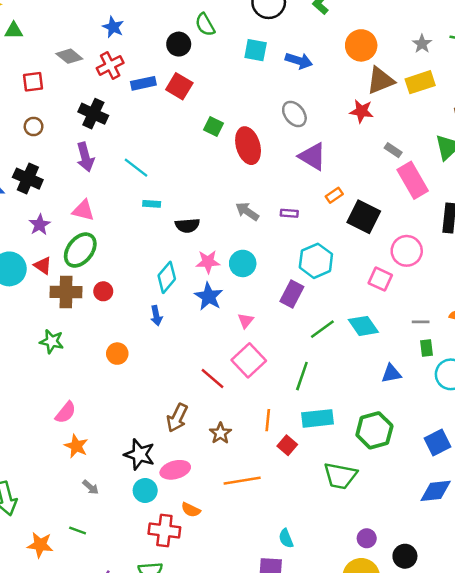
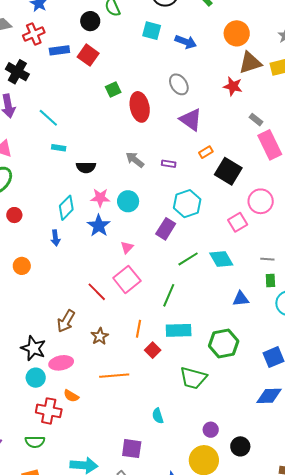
green square: (214, 127) -> (113, 89), turned 35
pink square: (380, 279) -> (238, 222), turned 30
cyan semicircle: (286, 538) -> (158, 416), moved

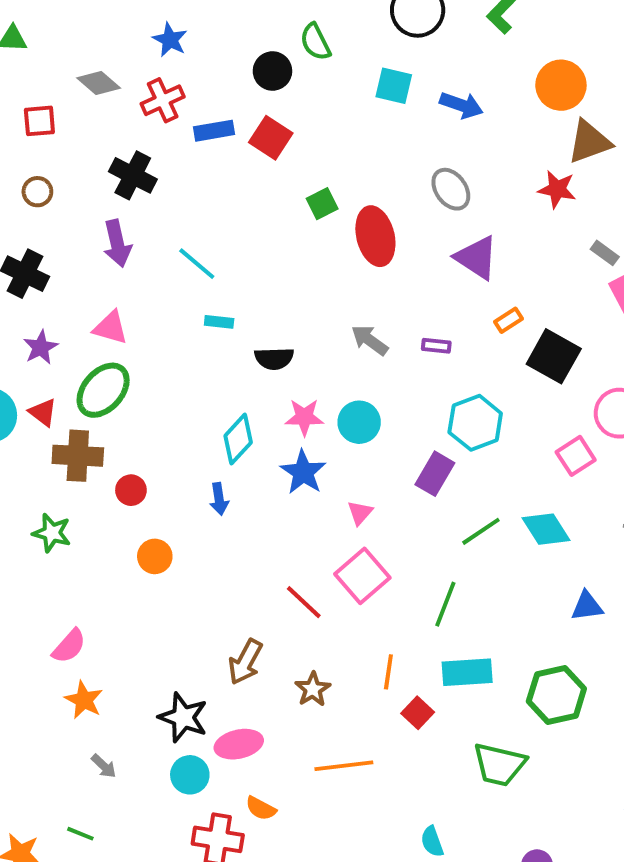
red circle: (14, 215) -> (131, 490), moved

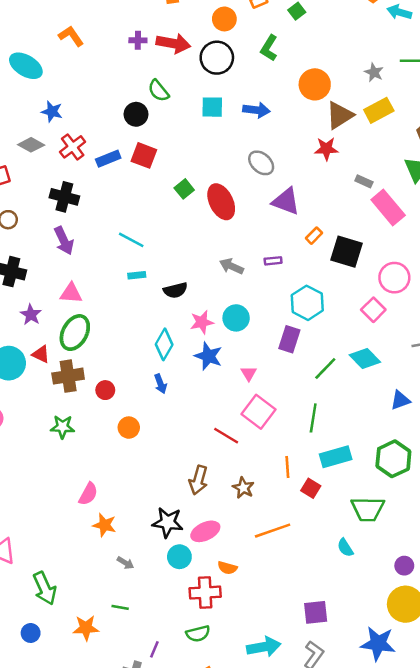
blue star: (170, 40) -> (52, 112), moved
cyan line: (197, 264) -> (131, 240), moved
cyan semicircle: (432, 842) -> (345, 548), moved

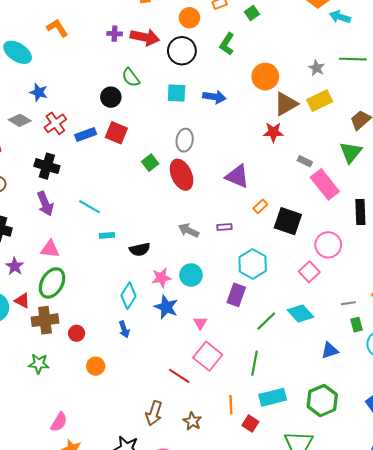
gray ellipse: (261, 163) -> (185, 140), moved, turned 55
cyan line: (131, 240) -> (89, 207), moved

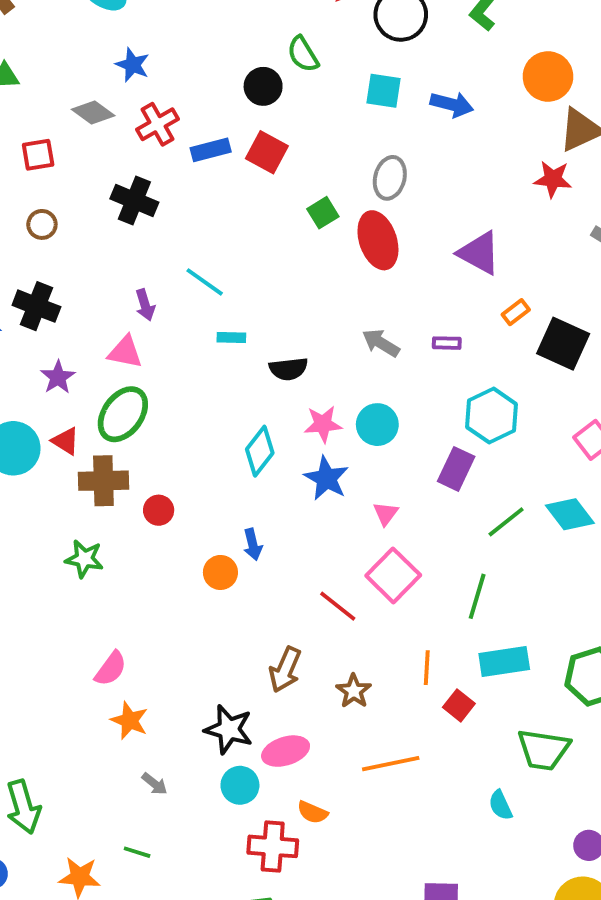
purple arrow: (45, 204) -> (145, 305), moved, size x0.7
blue arrow: (124, 329) -> (253, 544), moved
orange circle: (96, 366) -> (220, 572), moved

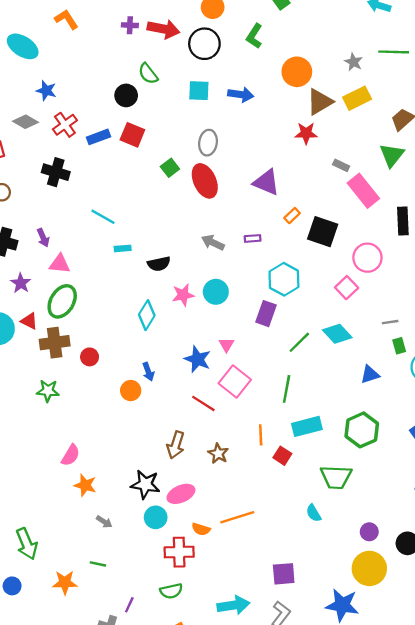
purple arrow: (145, 305) -> (43, 238), moved
blue star: (326, 478) -> (197, 359), moved
orange line: (391, 764) -> (237, 517), moved

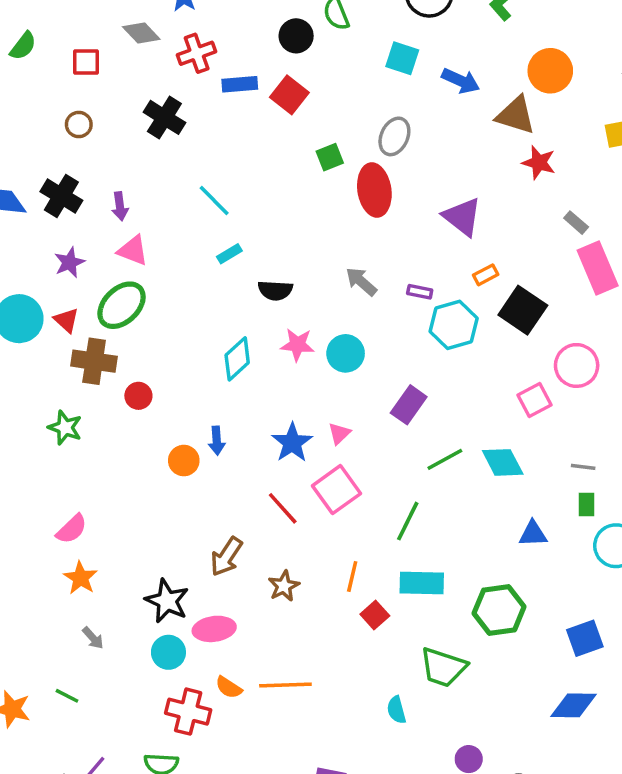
brown triangle: (320, 102) -> (516, 115), moved, turned 32
cyan rectangle: (123, 248) -> (229, 254), turned -42
cyan hexagon: (284, 279) -> (454, 325), moved

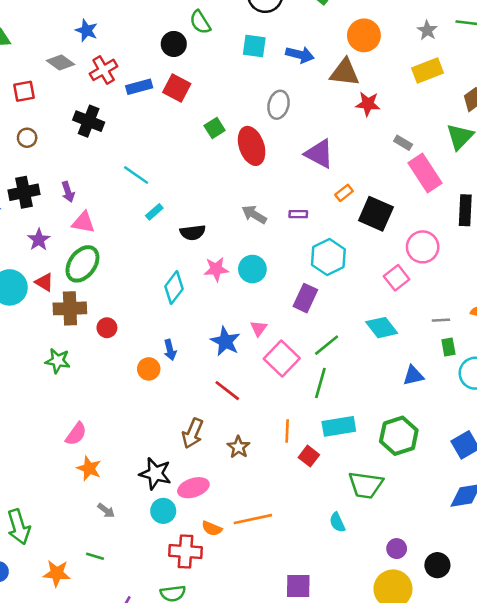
gray ellipse: (394, 136) -> (278, 105), moved
black cross: (61, 196) -> (24, 192), turned -32
cyan hexagon: (454, 325) -> (328, 257), moved
green line: (445, 459) -> (327, 345), moved
pink square: (337, 490) -> (282, 359), moved

